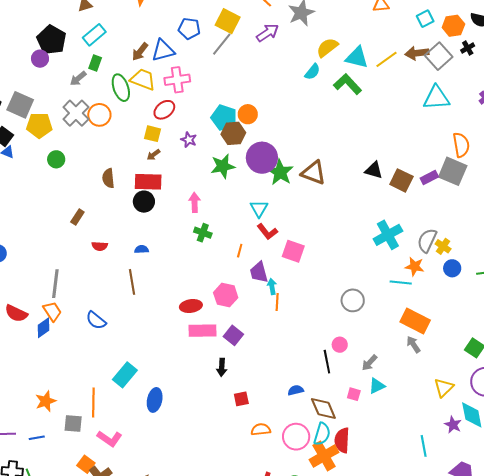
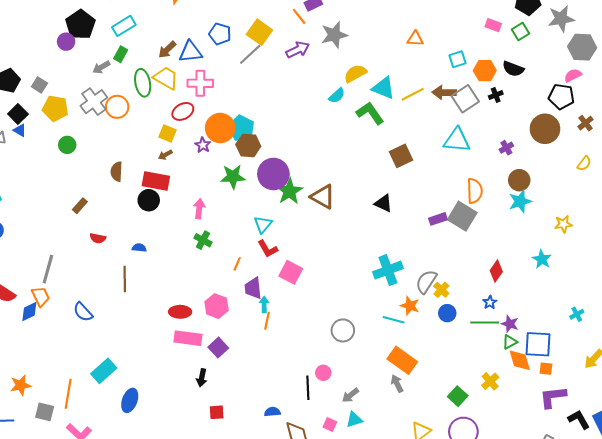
gray square: (20, 105) -> (39, 85), size x0.6
orange circle: (248, 114) -> (220, 128), moved, size x1.5
brown square: (401, 180) -> (401, 156), moved, turned 30

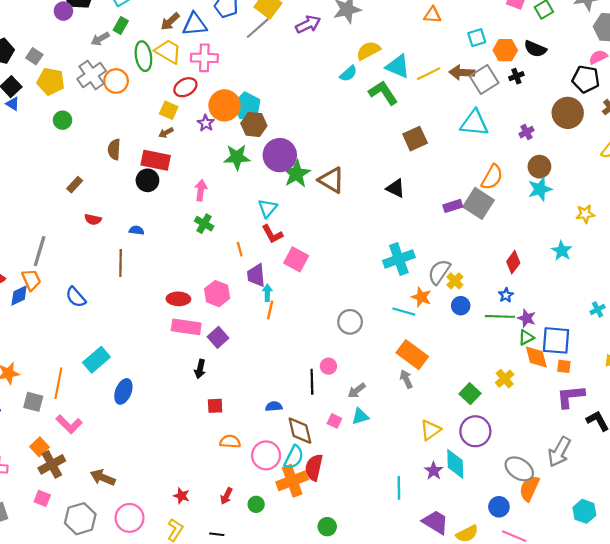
orange semicircle: (475, 191) -> (492, 177), turned 30
orange line: (237, 264) -> (240, 249), turned -40

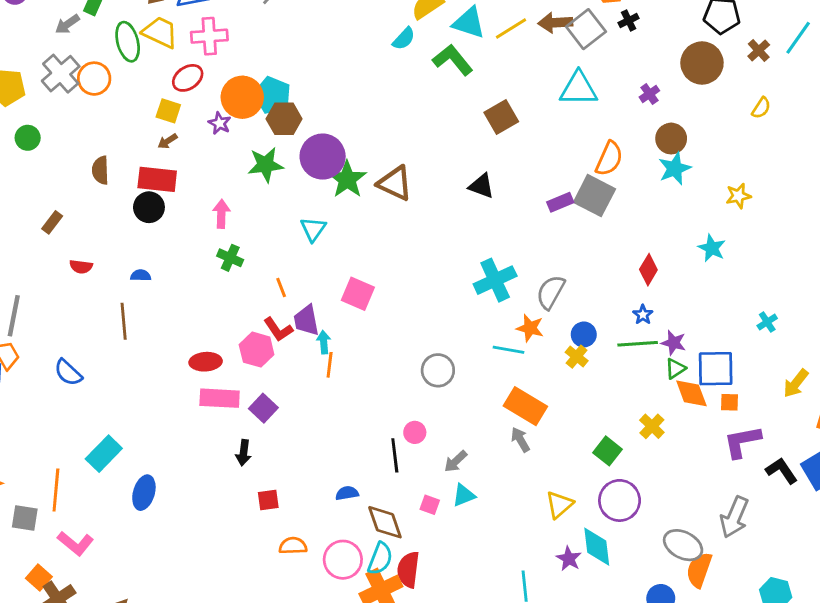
red L-shape: (272, 234) -> (278, 329), moved
yellow cross: (455, 281) -> (577, 357), moved

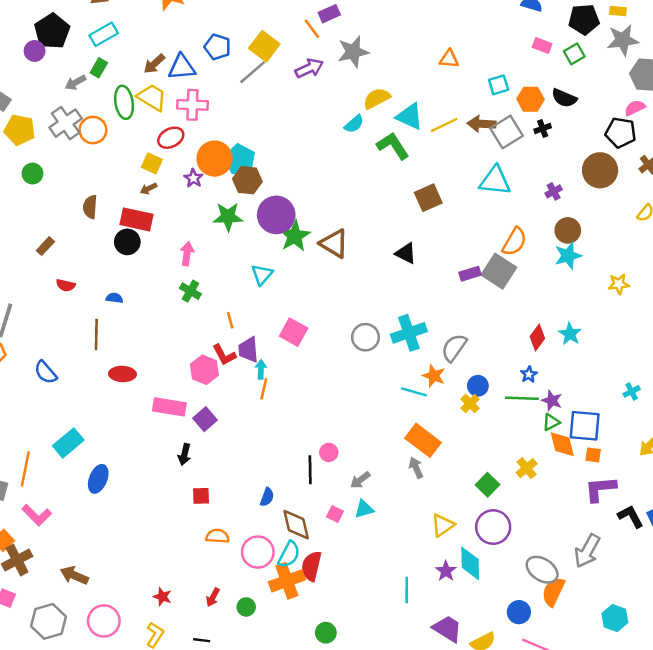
cyan star: (712, 248) -> (570, 334), moved
red ellipse: (206, 362) -> (122, 374), moved
gray circle: (438, 370) -> (365, 337), moved
blue semicircle: (347, 493) -> (267, 497), turned 114

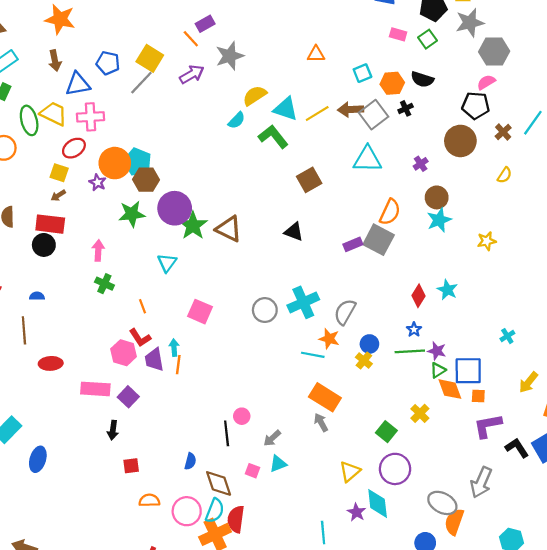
brown arrow: (154, 64) -> (55, 61), moved, turned -54
purple trapezoid: (248, 350) -> (154, 360), moved

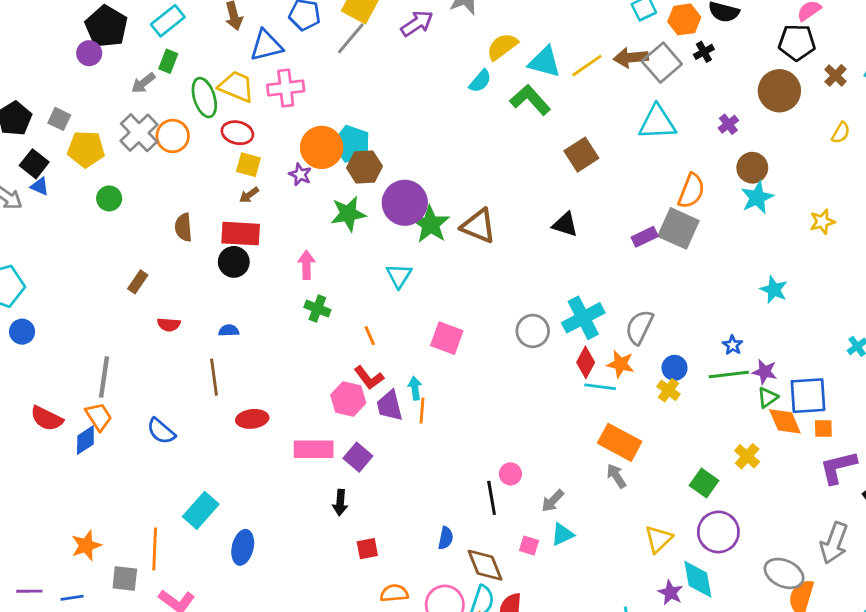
red ellipse: (74, 148) -> (237, 133), moved, turned 50
red diamond: (419, 296) -> (586, 362), moved

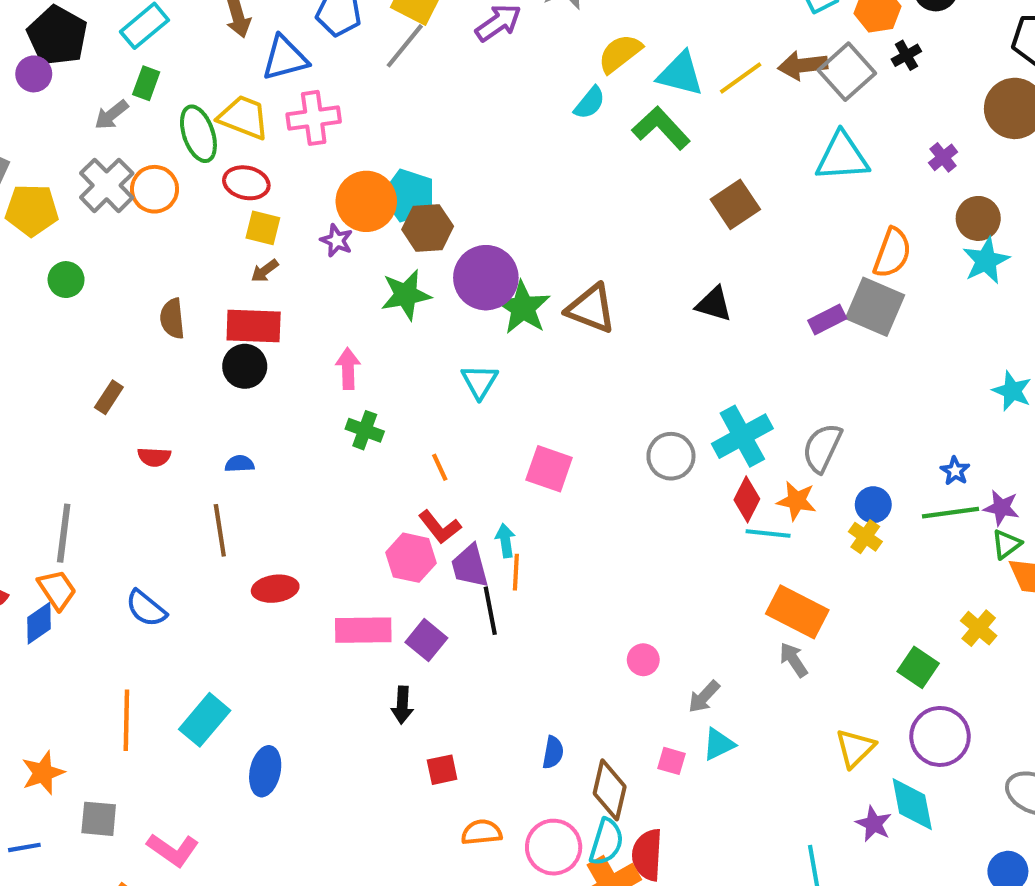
black line: (492, 498) -> (490, 611), moved
orange line: (155, 549) -> (126, 720), moved
brown diamond: (485, 565) -> (610, 790), turned 36

